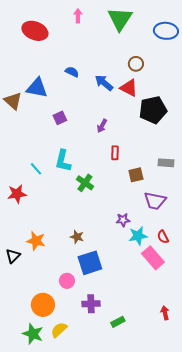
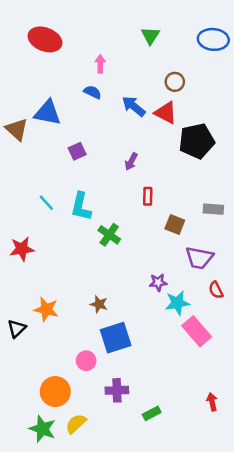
pink arrow: (78, 16) -> (100, 64), moved
green triangle: (120, 19) -> (150, 36), moved, size x0.6
cyan line: (36, 169) -> (46, 203), moved
brown square: (136, 175) -> (175, 224), turned 35
red semicircle: (163, 237) -> (216, 290), moved

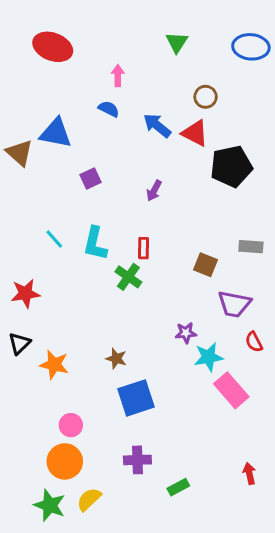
red rectangle: (148, 196) -> (143, 248), moved
black triangle: (17, 329) -> (19, 343), moved
pink circle: (86, 361) -> (71, 425), moved

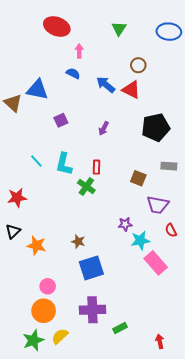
red ellipse: (53, 47) -> (57, 26), moved
black pentagon: (231, 166) -> (156, 127), moved
purple cross: (137, 460) -> (92, 310), size x1.4
red arrow: (249, 474) -> (160, 341), moved
green star: (50, 505) -> (33, 340), turned 30

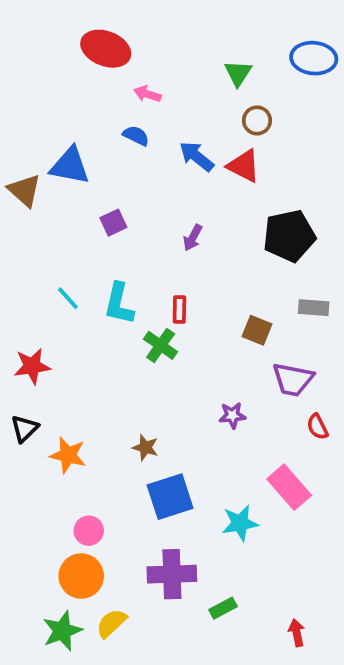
green triangle: (119, 29) -> (238, 73), moved
pink arrow: (79, 51) -> (147, 94), turned -72
cyan star: (140, 240) -> (240, 523), moved

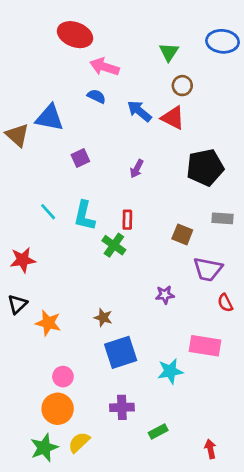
pink arrow: (147, 94) -> (105, 67), size x1.5
pink rectangle: (289, 487) -> (205, 346), turned -40
purple cross: (172, 574) -> (122, 407), size x0.7

